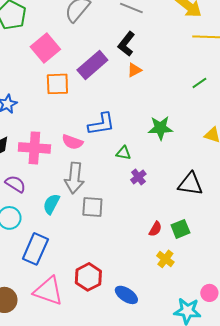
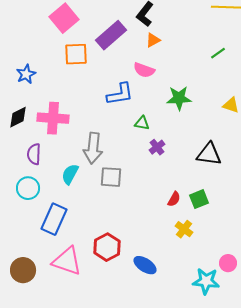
pink semicircle: (72, 142) -> (144, 70), moved
purple semicircle: (15, 184) -> (34, 154), turned -120

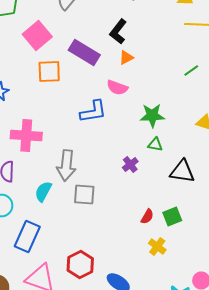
purple rectangle: (111, 35) -> (84, 52), turned 72
green triangle: (142, 123) -> (155, 144), moved

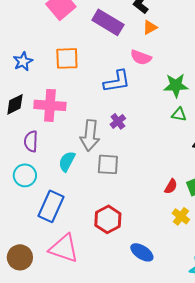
orange square: (49, 72) -> (67, 58), moved
purple cross: (130, 164) -> (118, 121), moved
red hexagon: (80, 264) -> (108, 219), moved

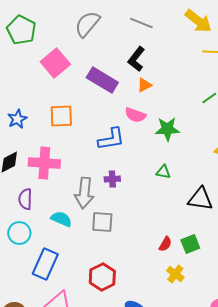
green star: (176, 85) -> (167, 129), moved
green triangle: (179, 114) -> (163, 172), moved
purple cross: (118, 121) -> (112, 179), turned 35
cyan semicircle: (67, 161) -> (61, 219), turned 85

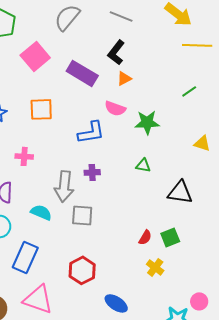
pink cross: (44, 163) -> (24, 156), size x0.6

